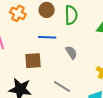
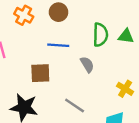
green semicircle: (71, 15) -> (100, 35), moved

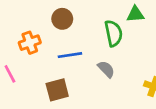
orange cross: (24, 15) -> (30, 43), moved, turned -36
green triangle: (126, 36) -> (135, 14), moved

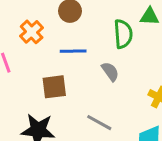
orange cross: (30, 43) -> (32, 32), turned -30

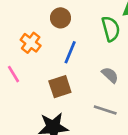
blue line: (73, 51) -> (70, 52), turned -55
gray semicircle: (110, 72) -> (110, 75), moved

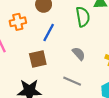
orange cross: (31, 43) -> (18, 22), turned 35

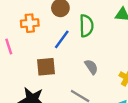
green semicircle: (83, 17) -> (86, 26), moved

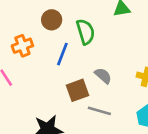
brown square: (46, 67) -> (77, 90), moved

